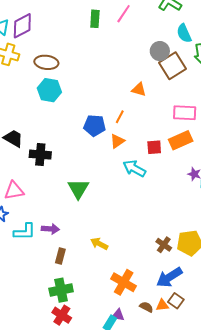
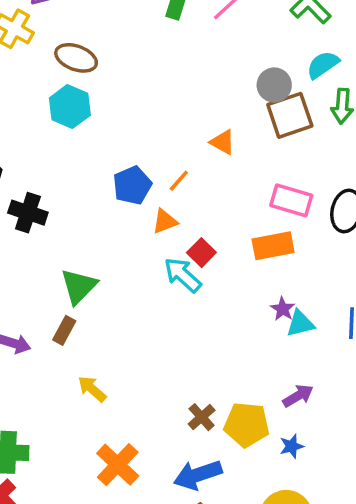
cyan semicircle: (184, 33) -> (323, 65), turned 66
blue pentagon: (94, 126) -> (132, 185), turned 30
red square: (154, 147) -> (201, 253), moved, turned 35
brown rectangle: (60, 256) -> (64, 330), moved

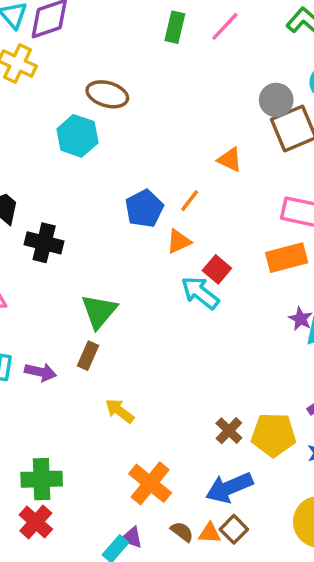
brown ellipse: (76, 58) -> (107, 94), moved

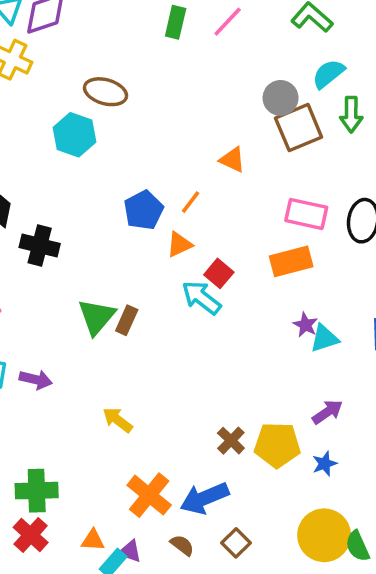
brown rectangle: (88, 356) -> (127, 320), moved
blue arrow: (229, 488) -> (204, 498), moved
orange triangle: (210, 533) -> (93, 540), moved

